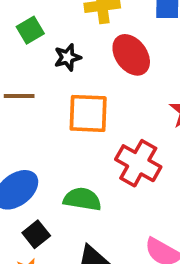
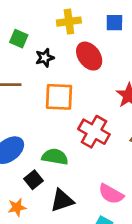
green square: (30, 30) -> (19, 39), turned -36
black square: (36, 234) -> (33, 180), moved

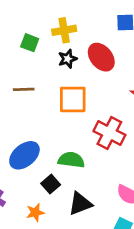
yellow cross: (69, 22) -> (64, 30), moved
black star: (45, 58) -> (68, 59), moved

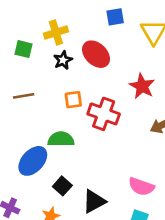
orange square: (73, 99) -> (73, 100), size x0.6
red cross: (109, 133) -> (104, 114), moved
green semicircle: (71, 160) -> (61, 139), moved

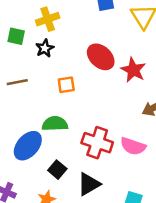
red ellipse: (96, 54) -> (101, 57), moved
black star: (63, 60) -> (45, 48), moved
red cross: (104, 114) -> (97, 143), moved
pink semicircle: (141, 187) -> (133, 146), moved

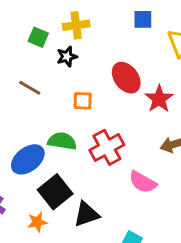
brown line: (17, 82) -> (30, 88), turned 30
red cross: (97, 143) -> (107, 147), moved, turned 32
black square: (57, 170) -> (55, 192), size x1.6

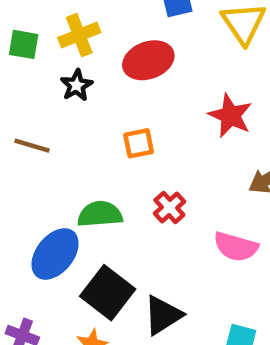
green square: (38, 37) -> (24, 44), moved
red ellipse: (126, 78) -> (148, 60), moved, turned -60
orange square: (83, 101) -> (139, 143), moved
red cross: (107, 147) -> (169, 207), size x0.6

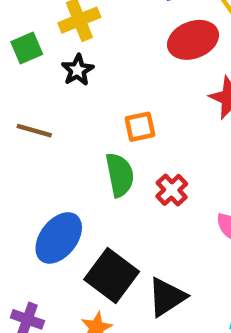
green square: (24, 44) -> (27, 48), moved, turned -32
red ellipse: (148, 60) -> (193, 40), moved
green semicircle: (100, 214) -> (120, 175), moved, turned 84

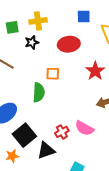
red ellipse: (193, 40) -> (69, 44), moved
red cross: (172, 190) -> (62, 132), moved

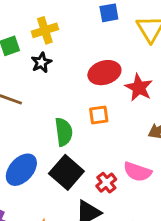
red ellipse: (69, 44) -> (104, 73), moved
orange square: (53, 74) -> (99, 115), moved
black square: (24, 135) -> (66, 172), moved

